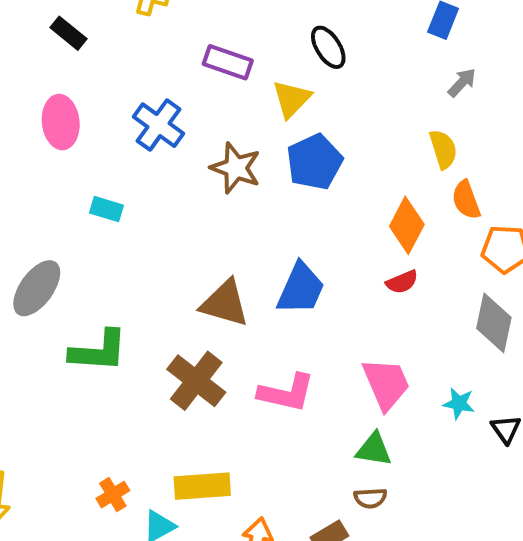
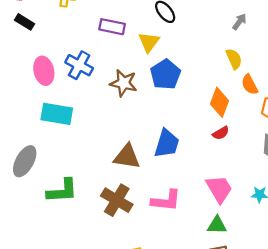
pink ellipse: (61, 122) -> (44, 71), moved
cyan rectangle: (106, 209) -> (57, 114), size x1.8

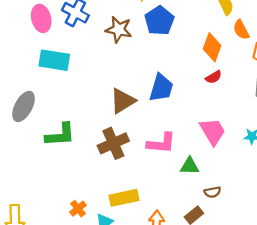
brown triangle: (127, 157) -> (123, 101), turned -40
brown cross: (117, 200) -> (113, 143), turned 36
green triangle: (217, 225) -> (190, 166), moved

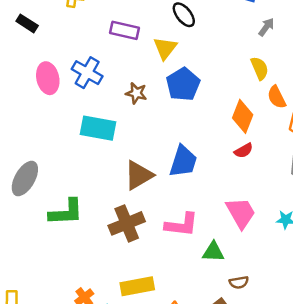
brown star: (119, 29) -> (136, 93), size x0.7
cyan rectangle: (54, 60) -> (98, 128), moved

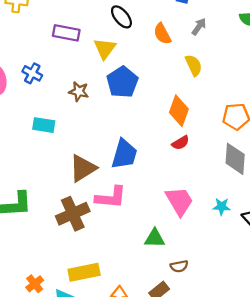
blue cross: (87, 73) -> (32, 73), size x0.7
orange semicircle: (277, 97) -> (162, 34), moved
cyan rectangle: (98, 128) -> (44, 125), size x0.7
pink L-shape: (182, 225) -> (111, 197), moved

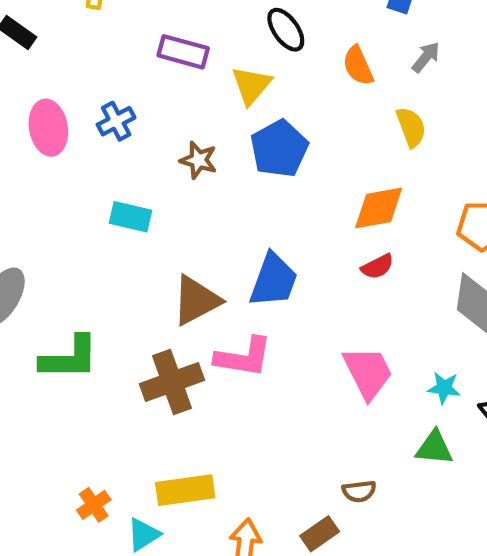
blue cross: (32, 73) -> (116, 121), turned 30
orange diamond: (179, 111) -> (379, 208), turned 56
green triangle: (155, 238) -> (434, 448), moved

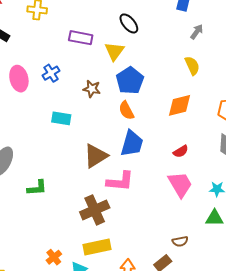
orange semicircle: (358, 66) -> (126, 110), moved
red semicircle: (377, 267) -> (181, 151), moved
green L-shape: (69, 358) -> (37, 188), size x0.7
brown cross: (172, 382) -> (95, 210), moved

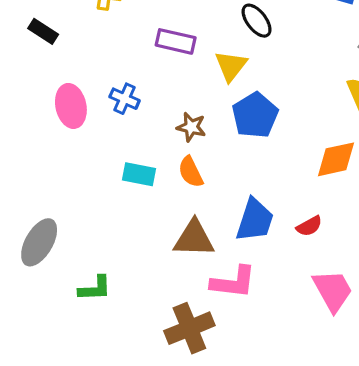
blue cross: (51, 73) -> (125, 99), turned -36
orange semicircle: (126, 110) -> (191, 172), moved
red semicircle: (181, 151) -> (309, 226), moved
brown triangle: (96, 156) -> (194, 239), turned 32

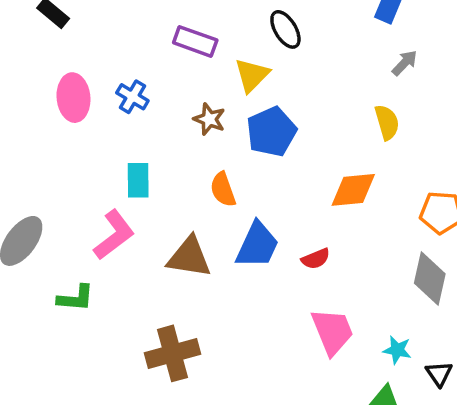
brown star: (191, 127) -> (209, 119), moved
orange semicircle: (191, 172) -> (223, 189), moved
cyan rectangle: (139, 174) -> (138, 180), turned 72
pink L-shape: (233, 282) -> (114, 235), moved, turned -51

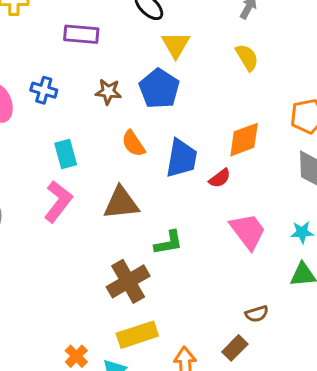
yellow triangle: (252, 75) -> (176, 45), moved
orange diamond: (353, 190) -> (244, 140), moved
blue trapezoid: (257, 245) -> (181, 158), moved
green L-shape: (76, 298) -> (169, 243), moved

